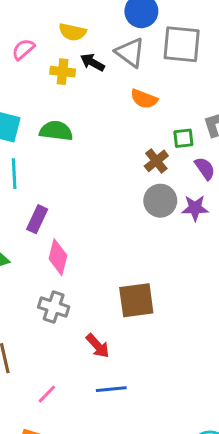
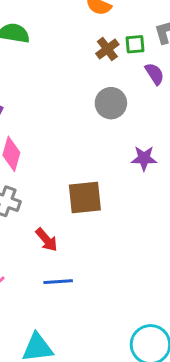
brown cross: (156, 161) -> (107, 49), moved
purple star: (195, 208) -> (144, 158), moved

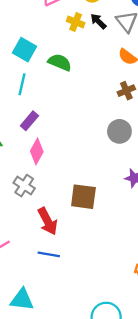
red arrow: (46, 240) -> (48, 221), size x1.4

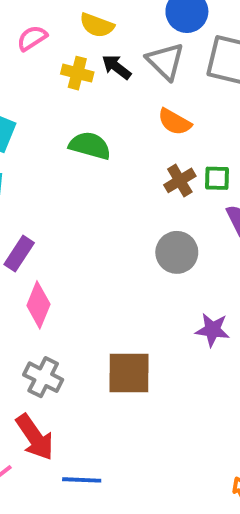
green semicircle: (60, 62) -> (90, 146), moved
gray cross: (24, 186) -> (43, 377), moved
red arrow: (48, 221) -> (35, 437), moved

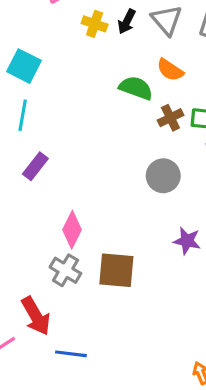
black arrow: (116, 67) -> (127, 22), turned -105
green semicircle: (90, 146) -> (136, 88), moved
pink diamond: (38, 305) -> (72, 230), moved
gray cross: (43, 377) -> (65, 270), moved

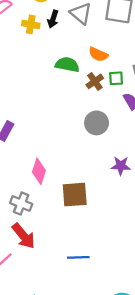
orange semicircle: (170, 70) -> (98, 54), moved
gray cross: (65, 270) -> (21, 203), moved
blue line: (71, 354) -> (78, 257), moved

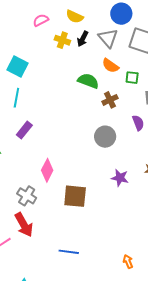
orange semicircle: (98, 54) -> (110, 66), moved
green square: (116, 78) -> (132, 78), moved

